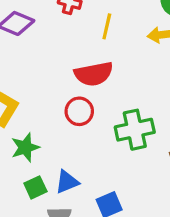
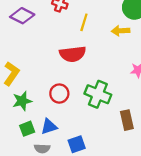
red circle: (79, 111) -> (59, 94), moved
green cross: (135, 130) -> (98, 94), turned 30

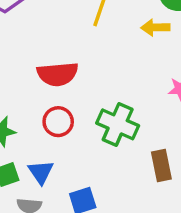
red semicircle: (73, 54) -> (58, 74), moved
blue triangle: (49, 127) -> (41, 172), turned -48

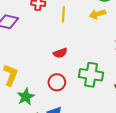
red semicircle: (58, 74) -> (60, 53), moved, size x0.6

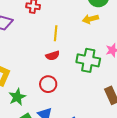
yellow line: (63, 14) -> (56, 33), moved
green cross: (91, 75) -> (88, 60), moved

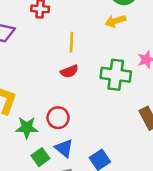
red circle: (48, 84) -> (58, 118), moved
green star: (17, 97) -> (27, 128), turned 30

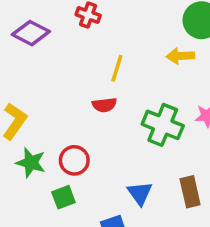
blue triangle: (64, 148) -> (140, 193), moved
green square: (40, 157) -> (63, 197), moved

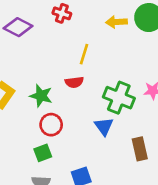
yellow arrow: (180, 56) -> (116, 22), moved
green star: (31, 163) -> (41, 96), moved
blue triangle: (140, 193) -> (104, 126), moved

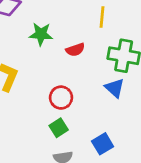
yellow line: (84, 54) -> (102, 17), moved
green star: (41, 96) -> (41, 34), moved

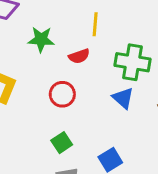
yellow line: (102, 17) -> (95, 24), moved
red circle: (61, 98) -> (62, 94), moved

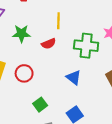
red circle: (62, 94) -> (24, 73), moved
blue triangle: (123, 98) -> (74, 77), moved

